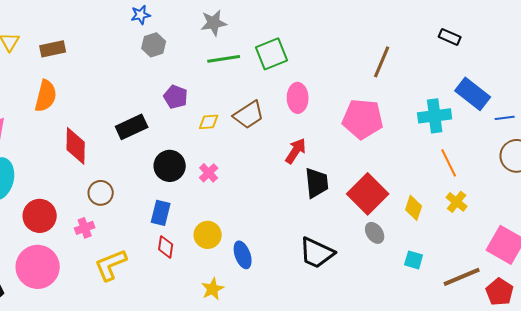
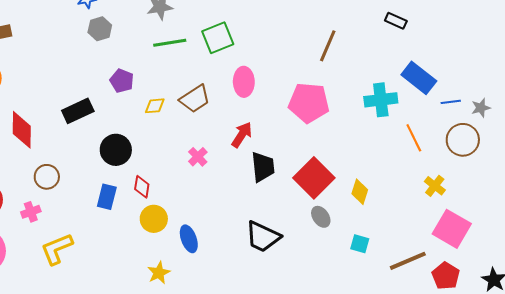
orange line: (449, 163) -> (414, 138), moved
pink cross: (209, 173) -> (198, 157), moved
yellow cross: (457, 202) -> (435, 186), moved
red diamond: (166, 247) -> (142, 187), moved

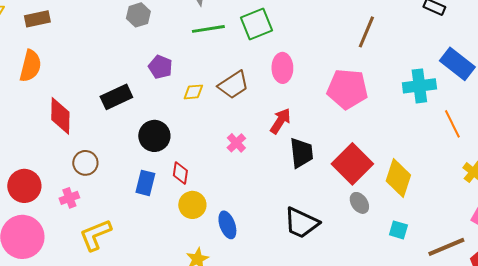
yellow diamond: (360, 192) -> (398, 178), size x1.5

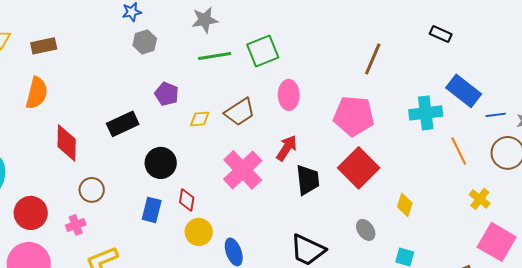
pink cross: (236, 143) -> (243, 170), size x2.0
red square: (352, 164) -> (359, 168), moved
yellow diamond: (398, 178) -> (405, 205), size x0.6

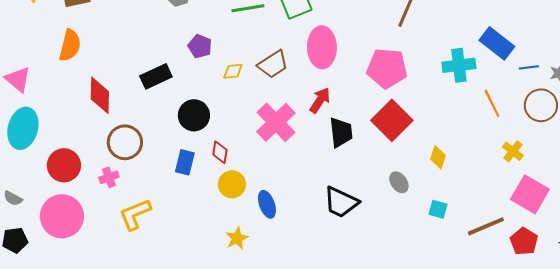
pink ellipse: (289, 95) -> (322, 47), size x1.4
brown circle: (92, 190) -> (125, 142), size x1.4

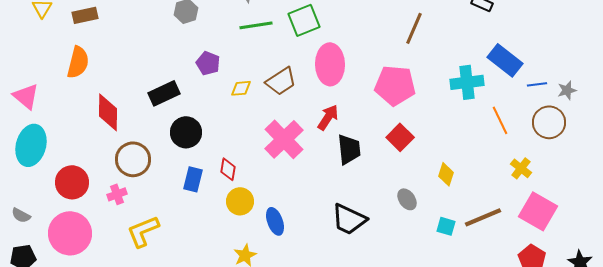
black circle: (194, 115) -> (186, 132), moved
red square: (392, 120) -> (400, 137), size x0.7
brown line: (486, 226) -> (483, 217), moved

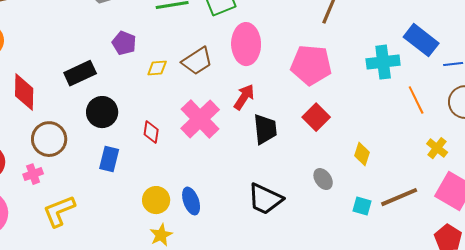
red diamond: (228, 169) -> (151, 132), moved
yellow circle: (240, 201) -> (156, 200), moved

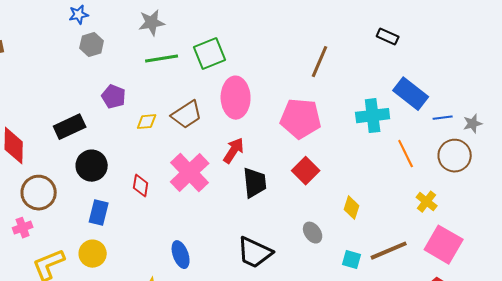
yellow circle: (156, 200) -> (93, 254), moved

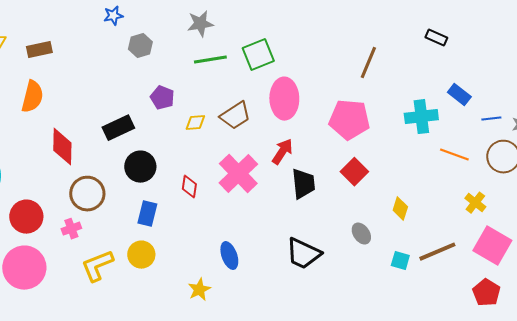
blue star: (79, 15) -> (113, 16), moved
blue rectangle: (411, 94) -> (459, 95), size x0.7
orange line: (406, 154) -> (454, 155), turned -44

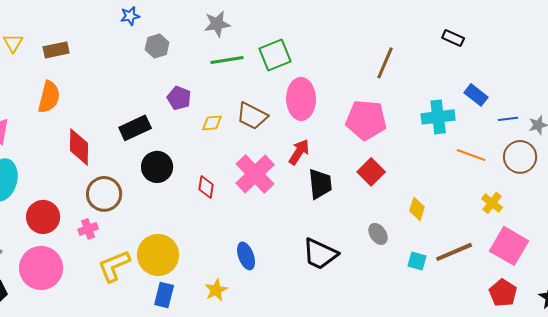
brown trapezoid: (235, 116) -> (252, 116), turned 60
blue rectangle: (147, 214) -> (164, 295), moved
yellow circle: (141, 255) -> (158, 255), size x1.5

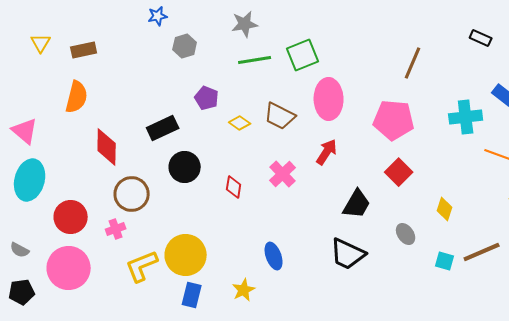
yellow diamond: (212, 123) -> (240, 123), turned 40
pink cross: (255, 174) -> (283, 174), size x0.7
black trapezoid: (320, 184) -> (357, 204), moved, turned 36

